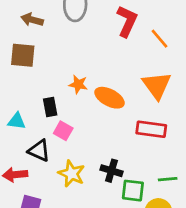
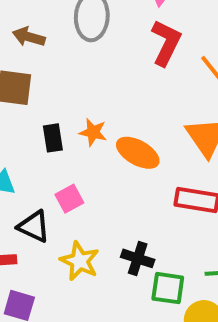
black rectangle: (50, 107) -> (53, 138), moved
pink square: (63, 131) -> (69, 199), turned 30

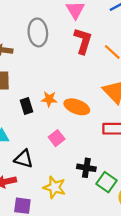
pink square: (69, 199) -> (57, 138), moved
yellow star: (80, 261) -> (54, 187), moved
green square: (168, 288) -> (107, 182), turned 36

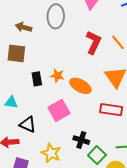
red L-shape: (83, 41) -> (94, 42), moved
pink square: (57, 138) -> (59, 110), size x1.5

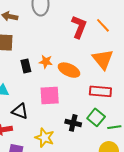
pink square: (59, 110) -> (50, 95), turned 30
green square: (97, 155) -> (96, 117), moved

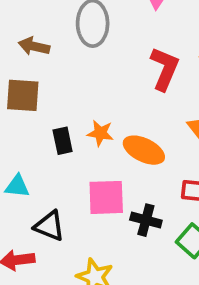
black cross: (73, 123) -> (146, 220), moved

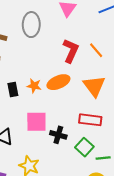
orange ellipse: (144, 150) -> (58, 82), moved, turned -50

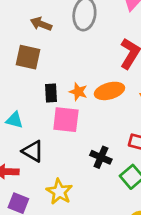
pink square: (36, 122) -> (66, 120), moved

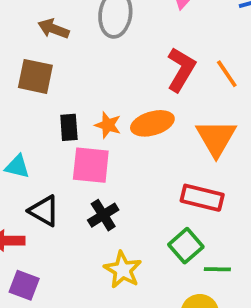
black cross: (101, 157) -> (103, 215), moved, turned 35
yellow star: (59, 192) -> (123, 270), moved

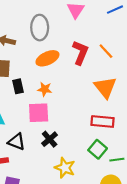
orange ellipse: (152, 123) -> (47, 58), moved
black rectangle: (69, 127) -> (18, 86), moved

